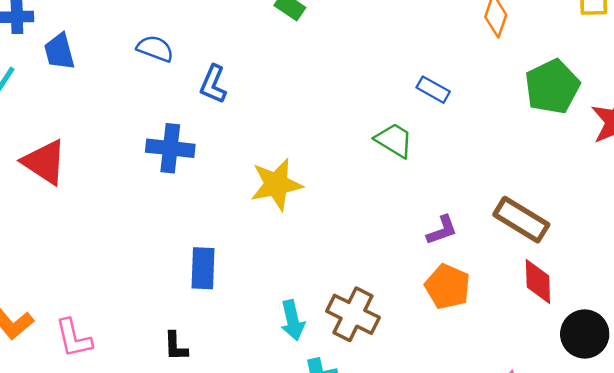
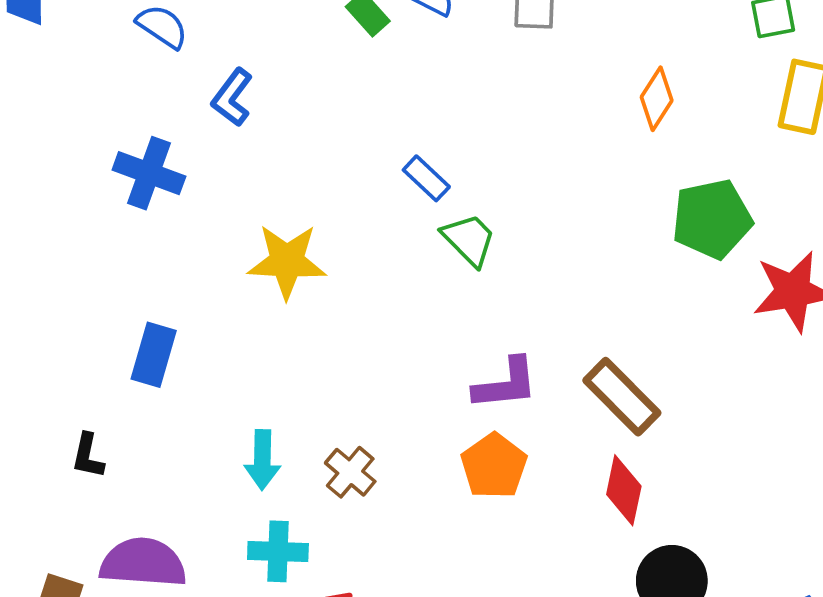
blue rectangle: (433, 90) -> (426, 178), moved
purple L-shape: (442, 230) -> (506, 384), size x1.4
brown cross: (353, 314) -> (350, 472), size x0.7

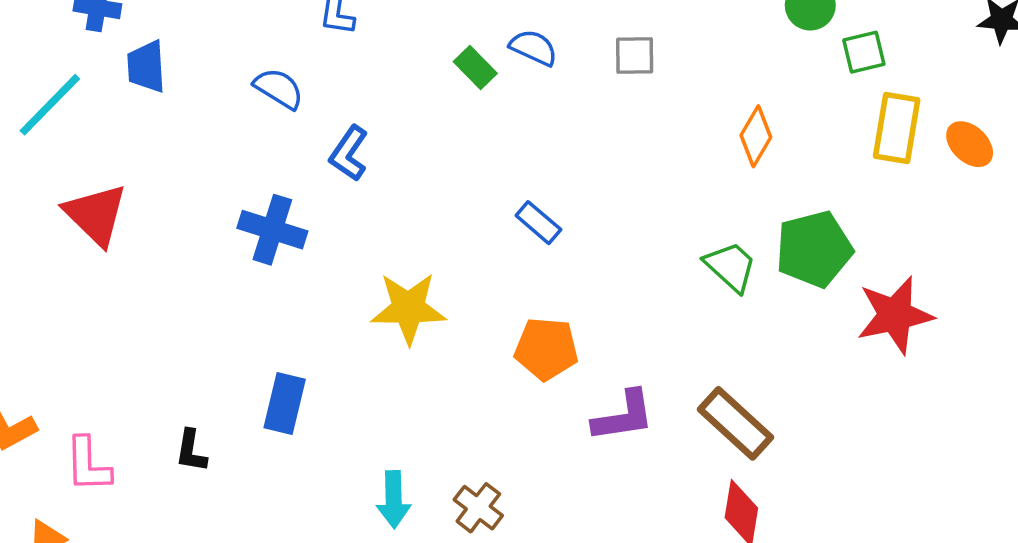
green trapezoid: (469, 240) -> (731, 267), moved
black L-shape: (88, 456) -> (191, 451), moved
orange pentagon: (494, 466) -> (546, 349), moved, turned -30

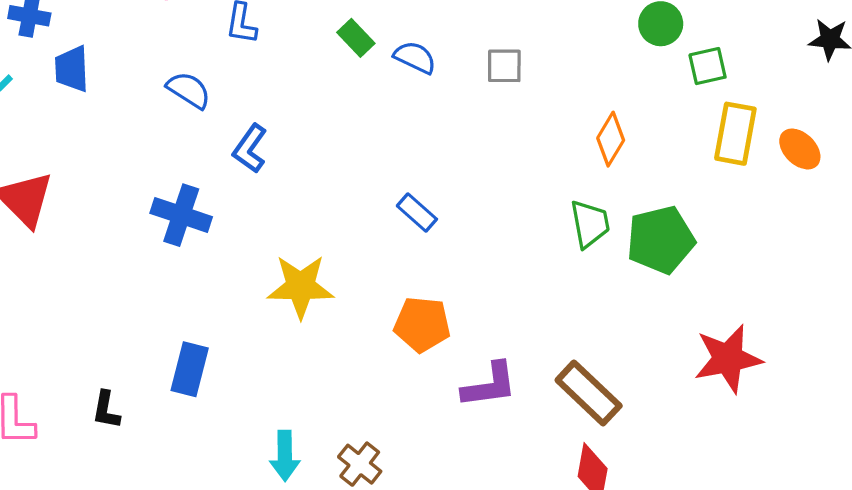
green rectangle: (475, 67) -> (356, 38), moved
green trapezoid: (731, 267) -> (590, 224), moved, turned 36
red star: (895, 315) -> (728, 359), moved

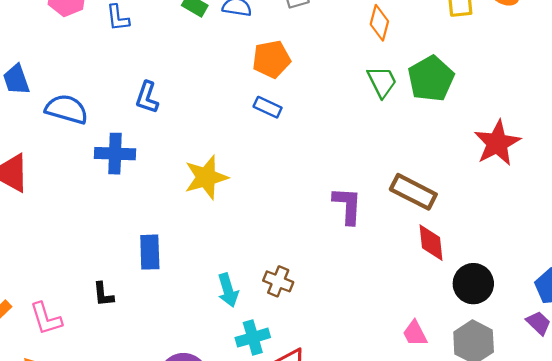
blue semicircle: (189, 90) -> (67, 109), moved, size x1.4
orange pentagon: (422, 324) -> (271, 59), moved
purple L-shape: (490, 385) -> (347, 205), turned -63

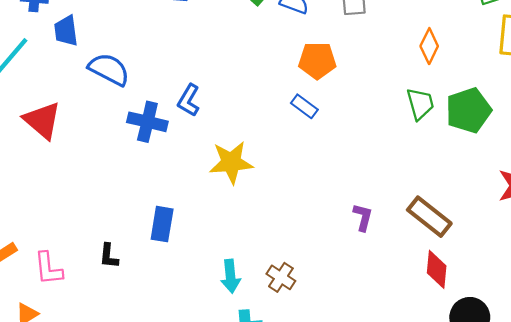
blue L-shape: (147, 97) -> (189, 100), moved
purple L-shape: (347, 205) -> (363, 217), size x0.7

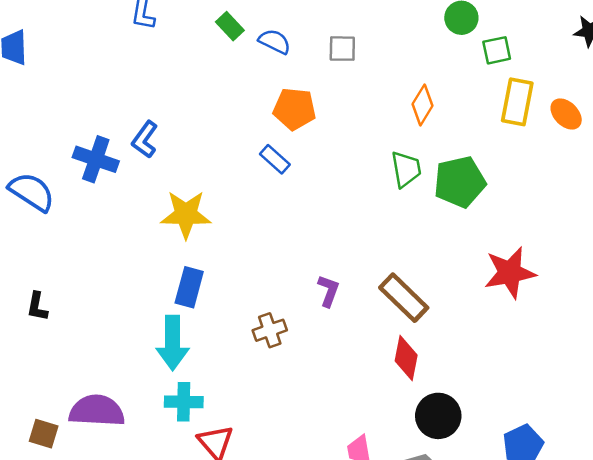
blue semicircle: (109, 69) -> (32, 192), moved
blue rectangle: (162, 224) -> (189, 287), moved
cyan arrow: (231, 276) -> (173, 343), size x1.4
brown cross: (281, 277) -> (270, 330), moved, turned 32

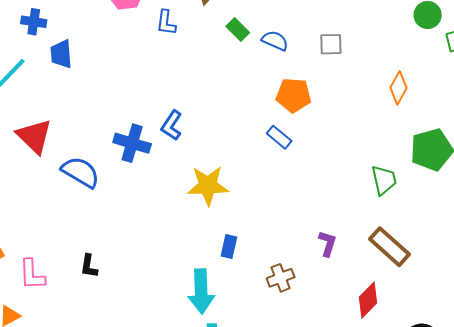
green trapezoid: (406, 169) -> (384, 180), moved
blue rectangle: (189, 287) -> (229, 246), moved, size x0.7
red diamond: (406, 358) -> (368, 300), moved, turned 36

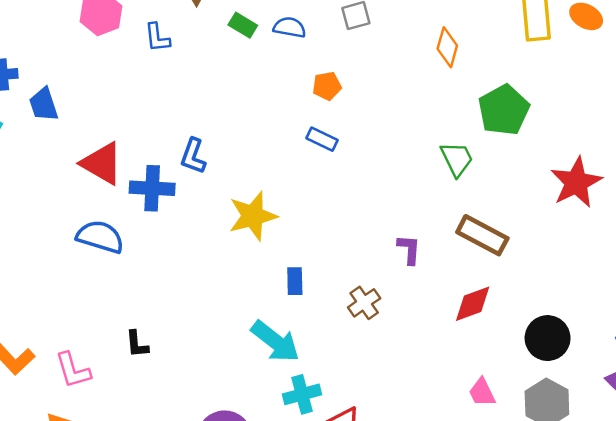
orange pentagon: (294, 95) -> (327, 86), size x0.7
red triangle: (34, 136) -> (102, 163), moved
cyan arrow: (201, 291) -> (275, 341), turned -36
red diamond: (368, 300) -> (473, 304), turned 39

